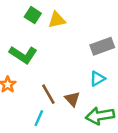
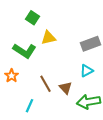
yellow triangle: (57, 20) -> (49, 38), moved
cyan line: (39, 118) -> (30, 106), moved

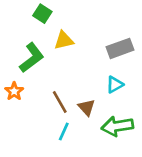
green L-shape: (25, 51) -> (32, 58), turned -70
cyan line: (30, 106) -> (64, 131), moved

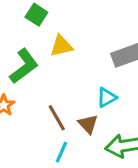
cyan triangle: (115, 85) -> (107, 97), moved

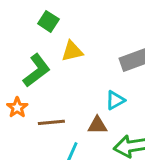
brown line: (57, 118) -> (51, 122), moved, turned -65
brown triangle: (88, 124) -> (97, 125), turned -48

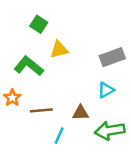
green L-shape: (37, 70) -> (29, 66), turned -104
cyan triangle: (115, 100) -> (106, 90), moved

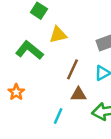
orange star: (12, 98) -> (16, 92), moved
brown line: (41, 110) -> (72, 69), moved, turned -60

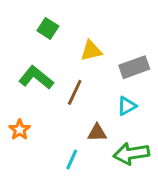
yellow triangle: (58, 35) -> (91, 51), moved
brown line: (72, 69) -> (75, 92), moved

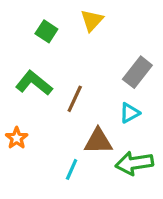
yellow triangle: (91, 51) -> (92, 20), moved, turned -35
gray rectangle: (134, 67) -> (137, 72), turned -32
brown triangle: (97, 133) -> (98, 141), size x1.4

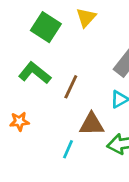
green square: (46, 31) -> (46, 27), size x1.5
orange star: (17, 138) -> (19, 121), turned 30

